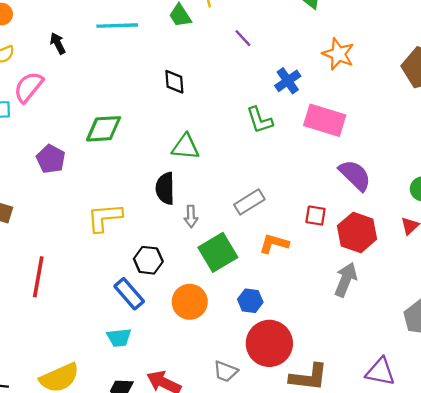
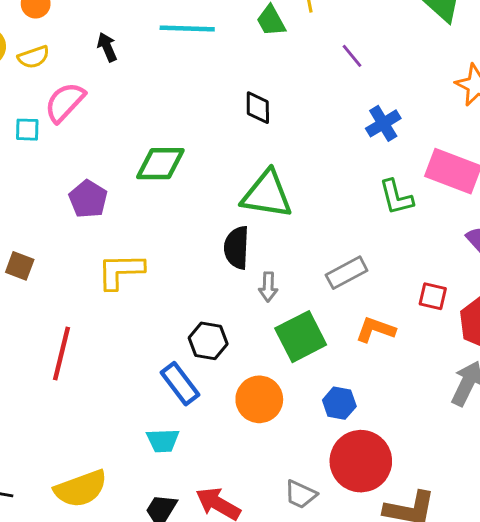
blue cross: (288, 81) -> (383, 123), moved
green L-shape: (260, 120) -> (396, 197), moved
green triangle: (186, 147) -> (267, 195), size x1.4
yellow L-shape: (105, 217) -> (121, 271), moved

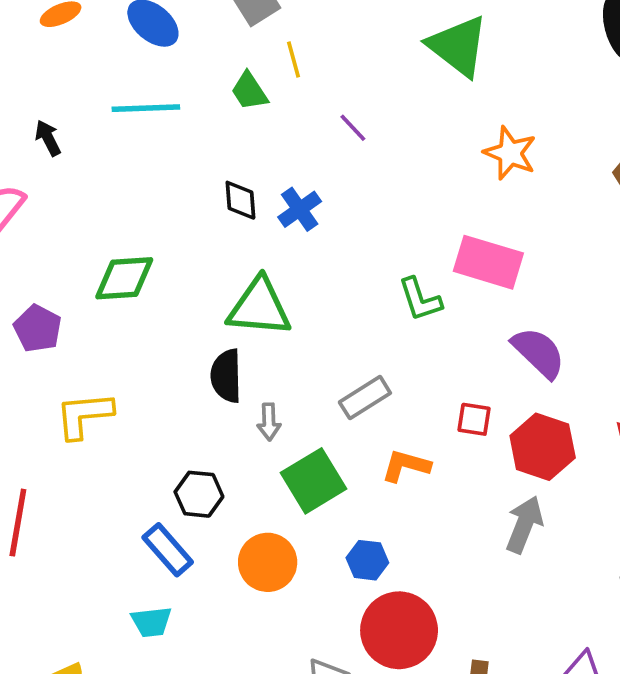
blue cross: (383, 123) -> (300, 209), moved

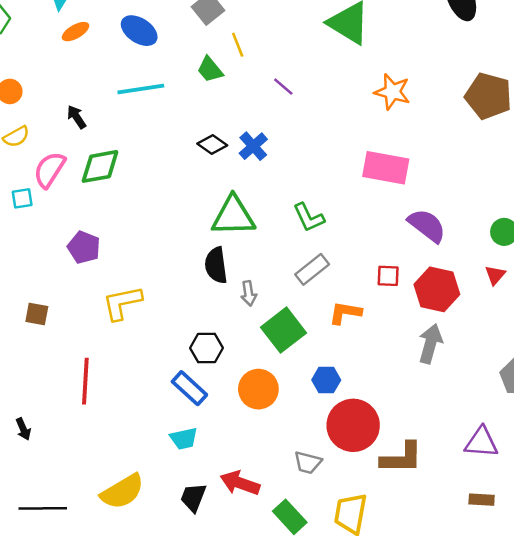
black diamond: (240, 200) -> (212, 145), turned -44
green diamond: (124, 278) -> (100, 166), moved
green L-shape: (420, 299) -> (309, 218), moved

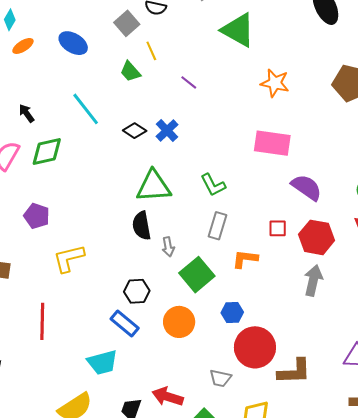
cyan line: (141, 89) -> (86, 109), moved, turned 63
gray rectangle: (312, 269) -> (217, 226), turned -32
cyan trapezoid: (184, 439) -> (102, 362), moved, size x1.4

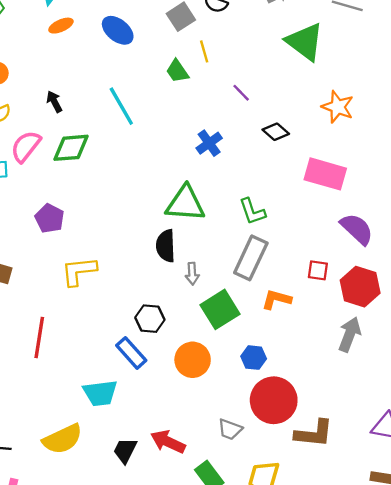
black diamond: (135, 131) -> (276, 132), moved
gray rectangle: (217, 226) -> (251, 258), size x1.4

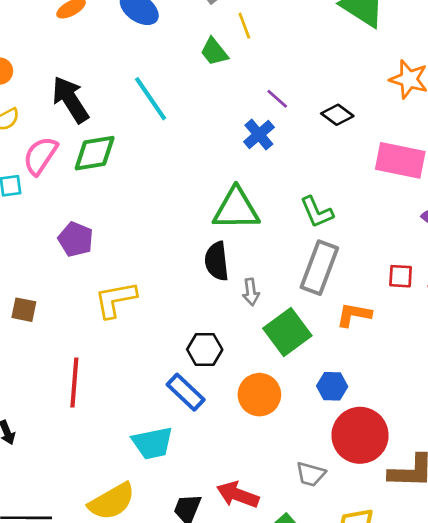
purple line: (241, 93) -> (277, 99), moved
black arrow: (54, 102) -> (70, 100), size x1.8

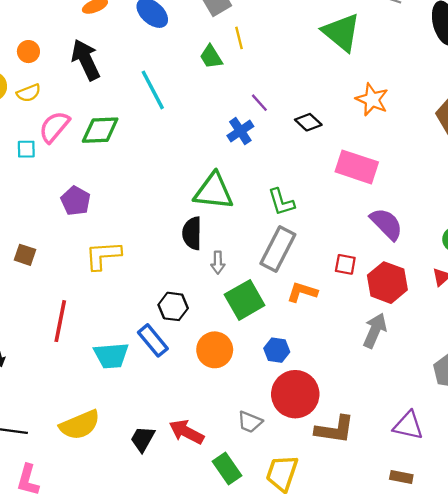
black arrow: (70, 100) -> (86, 60), moved
cyan trapezoid: (152, 443) -> (111, 356), moved

